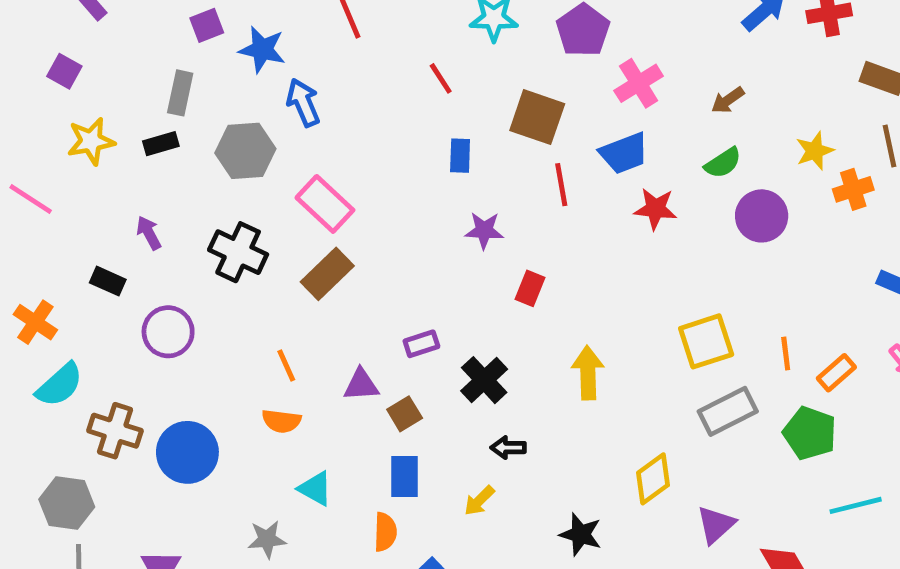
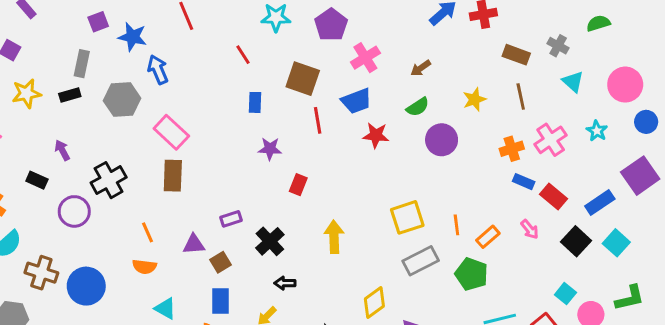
orange cross: (853, 189) -> (512, 149), moved
black cross: (238, 252) -> (109, 180), moved, turned 36
brown rectangle: (327, 274) -> (173, 176), turned -44

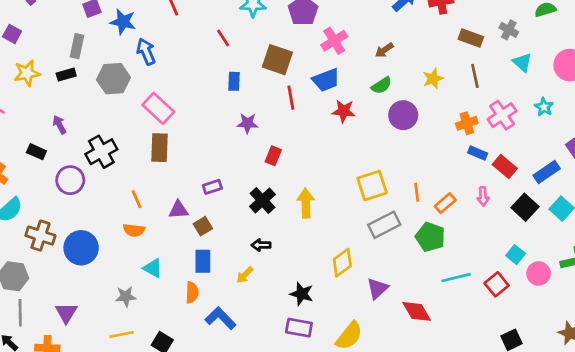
pink arrow: (530, 229) -> (483, 196), turned 36
black cross: (270, 241) -> (262, 200), moved

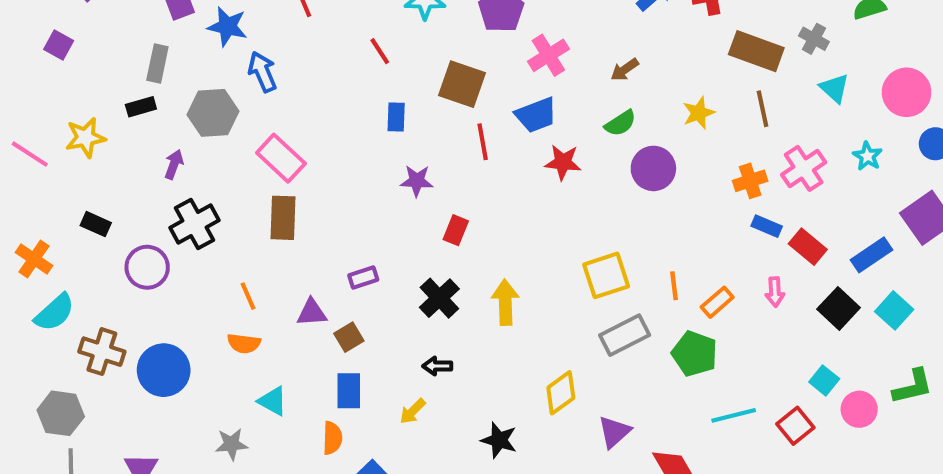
brown rectangle: (471, 38) -> (756, 51), size x1.4
yellow star: (27, 73) -> (85, 138), moved
purple arrow: (59, 125) -> (174, 164), moved, turned 48

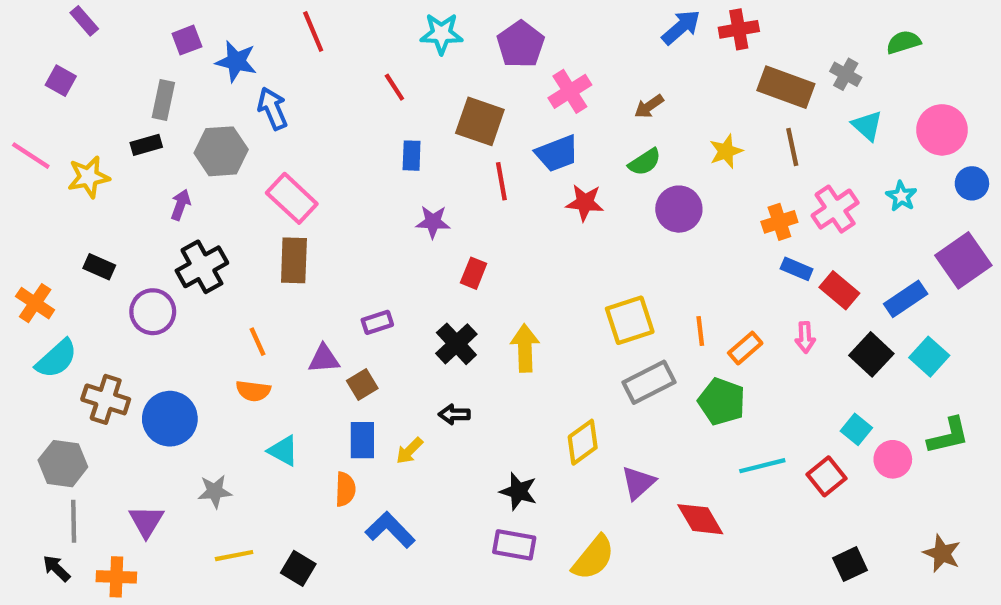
pink line: (30, 154) -> (31, 156), moved
yellow arrow: (413, 411) -> (409, 451), moved
gray star: (232, 444) -> (215, 491), moved

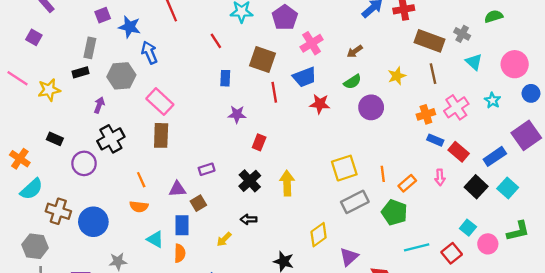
blue rectangle: (362, 440) -> (182, 225), moved
orange semicircle: (345, 489) -> (180, 253), moved

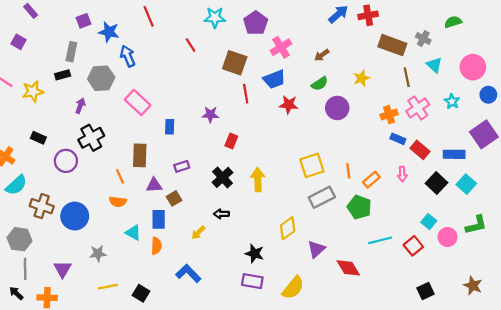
brown line: (433, 74) -> (407, 77), moved
blue rectangle: (225, 78) -> (170, 127), moved
brown rectangle: (161, 135) -> (140, 155), moved
blue rectangle: (495, 156) -> (454, 154), turned 35

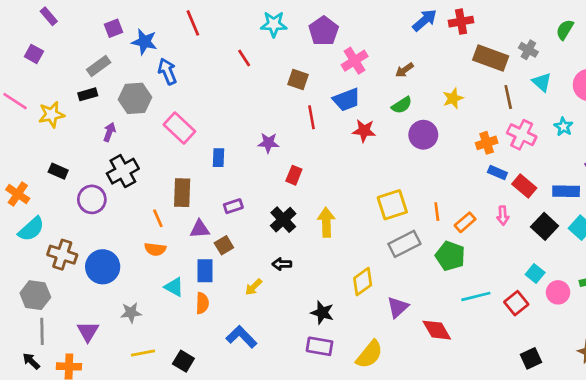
green semicircle: (453, 22) -> (565, 30), turned -42
gray rectangle: (71, 52) -> (99, 66), turned 42
brown square: (235, 63) -> (298, 79), size x0.7
pink cross: (418, 108) -> (522, 135), turned -30

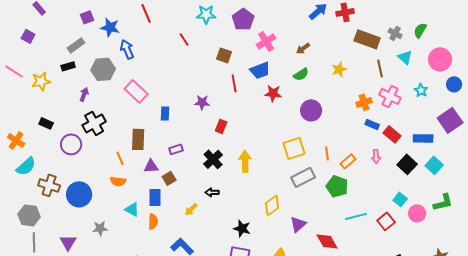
green semicircle: (565, 30) -> (420, 30), moved
purple circle: (423, 135) -> (311, 110), moved

